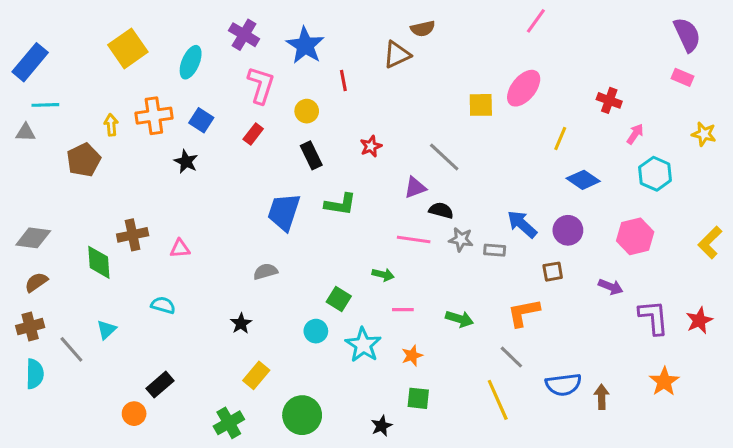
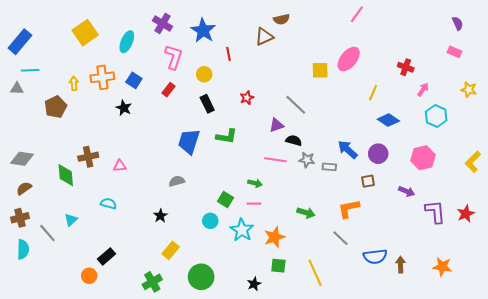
purple semicircle: (687, 35) -> (458, 23), size x0.6
pink line: (403, 310) -> (254, 204), moved
orange star: (412, 356) -> (274, 237), size x1.5
orange star: (664, 382) -> (442, 267), moved, turned -30
yellow line: (498, 400) -> (315, 273), moved

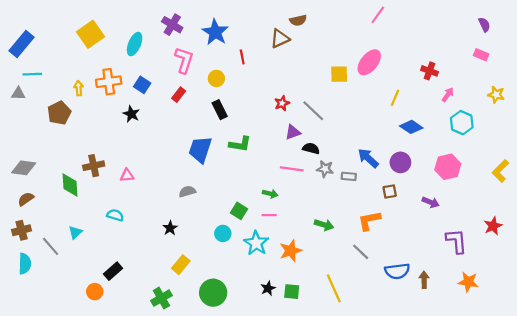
red star: (247, 98) -> (282, 103), moved
purple L-shape: (435, 212) -> (456, 241), moved
green square: (278, 266) -> (292, 292), moved
black star: (254, 284) -> (268, 288), moved

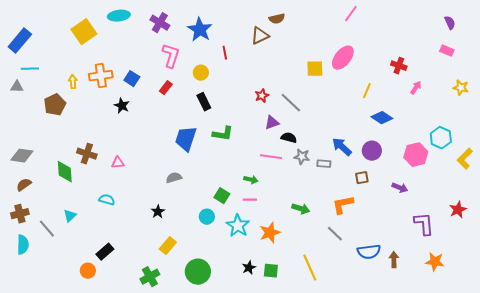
cyan ellipse: (135, 44) -> (119, 16), moved, turned 60
cyan hexagon: (462, 123) -> (441, 138), moved
brown cross: (94, 166) -> (87, 154), turned 30

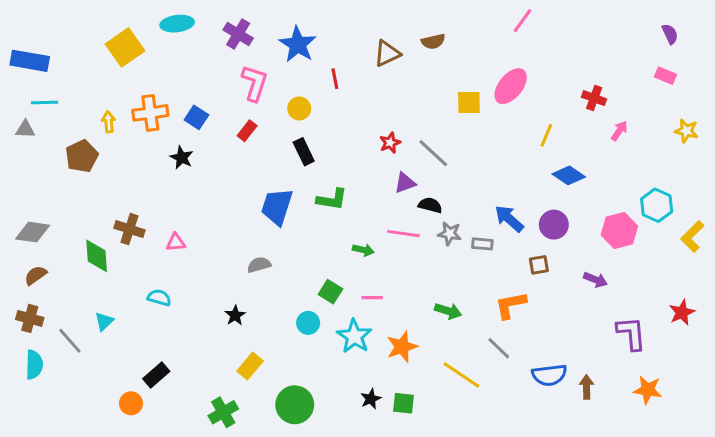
brown semicircle: (277, 19) -> (433, 41), moved
blue rectangle: (20, 41) -> (30, 61), turned 60
green arrow: (251, 180) -> (363, 250), moved
brown cross: (20, 214) -> (30, 318), turned 30
yellow line: (310, 268) -> (462, 375), moved, turned -32

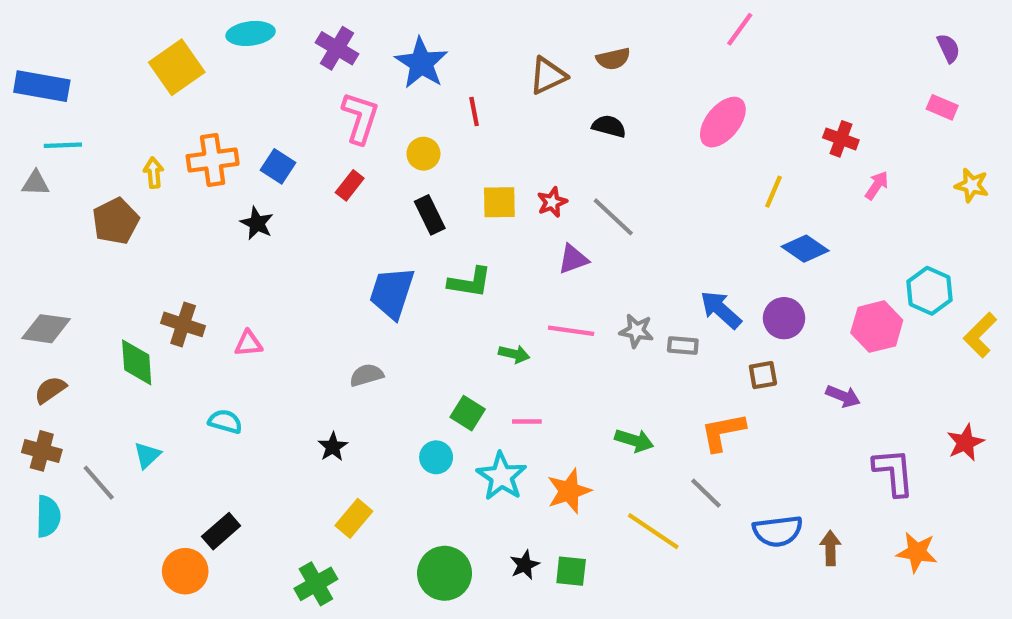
yellow square: (469, 102) -> (499, 202), moved
black semicircle: (430, 205) -> (609, 126), moved
orange circle: (131, 403) -> (185, 571), size x1.4
green circle: (295, 405) -> (445, 573), moved

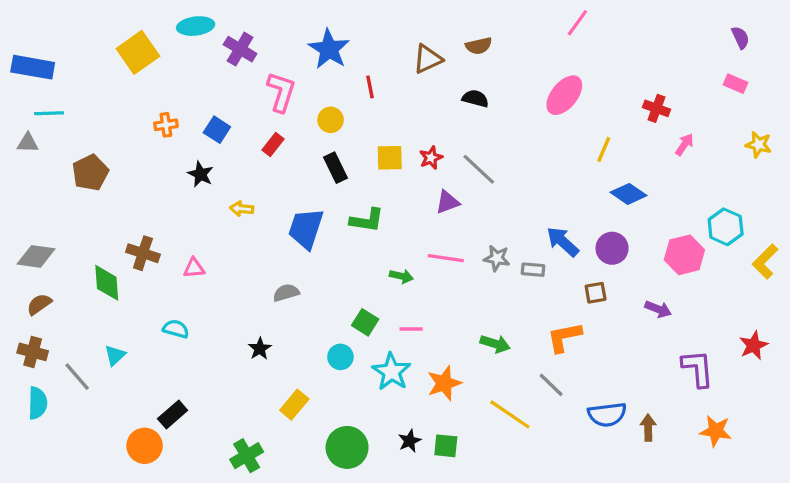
purple cross: (337, 48) -> (240, 49), moved
orange cross: (213, 160) -> (166, 125), size x0.6
yellow arrow: (154, 173) -> (242, 209), moved, turned -80
yellow rectangle: (354, 518) -> (294, 405), moved

